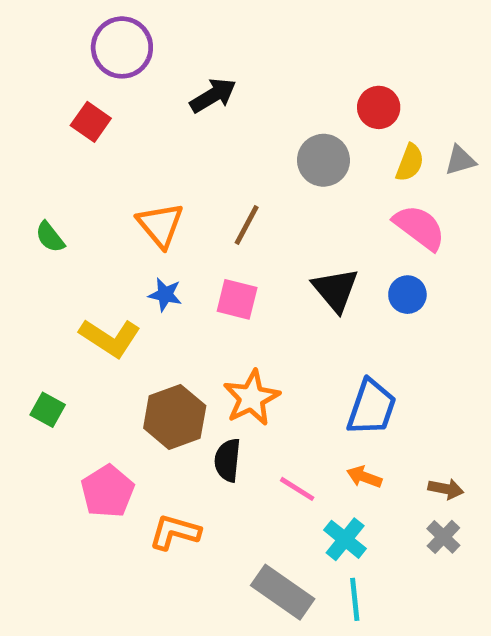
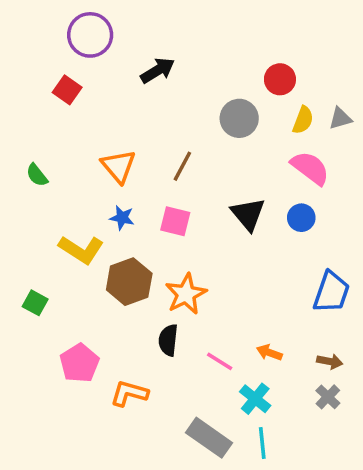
blue trapezoid: (371, 407) -> (331, 292), moved
brown hexagon: (175, 417) -> (129, 282), moved

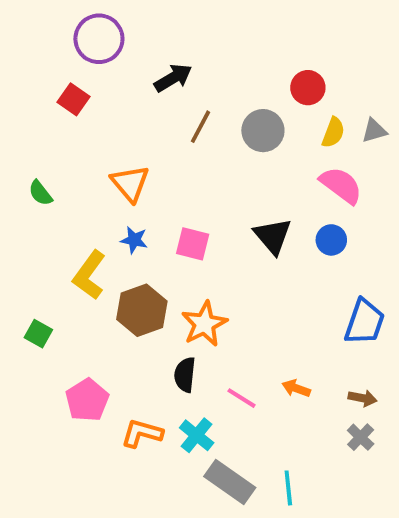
brown line: (182, 166) -> (200, 127), moved
yellow L-shape: (81, 250) -> (89, 275), turned 93
cyan cross: (255, 399) -> (197, 435), moved

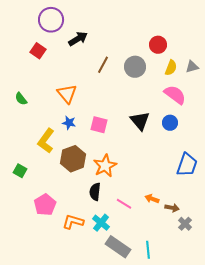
black arrow: (173, 78) -> (78, 39), moved
brown arrow: (363, 398) -> (172, 208), moved

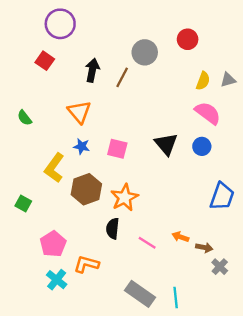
black arrow: (78, 39) -> (92, 70), moved, turned -48
red circle: (158, 45) -> (188, 39), moved
gray circle: (135, 67) -> (145, 52), moved
cyan cross: (101, 223) -> (57, 280), moved

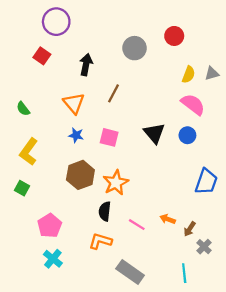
brown line: (122, 77) -> (114, 93), moved
yellow L-shape: (54, 168) -> (29, 152), moved
brown arrow: (204, 248) -> (190, 229), turned 112
orange L-shape: (86, 264) -> (100, 241), moved
cyan line: (176, 298) -> (184, 273), moved

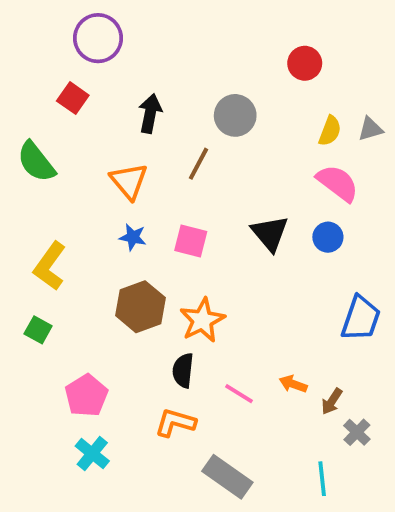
gray circle: (135, 48) -> (235, 115), moved
green semicircle: (23, 109) -> (36, 162), moved, size x1.6

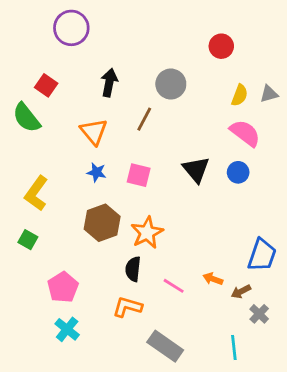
red square: (73, 98) -> (46, 85), moved
blue trapezoid: (361, 318) -> (262, 255), moved
brown arrow: (332, 401) -> (241, 291), turned 30

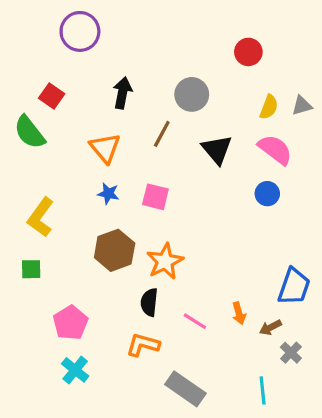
black triangle: (196, 170) -> (217, 150), moved
green square: (28, 240) -> (31, 269), turned -30
orange arrow: (213, 279) -> (239, 313), turned -126

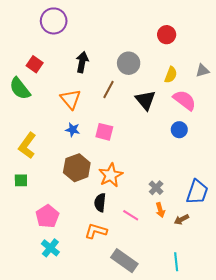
yellow semicircle: (269, 107) -> (171, 75), moved
gray cross: (291, 353) -> (156, 188), moved

